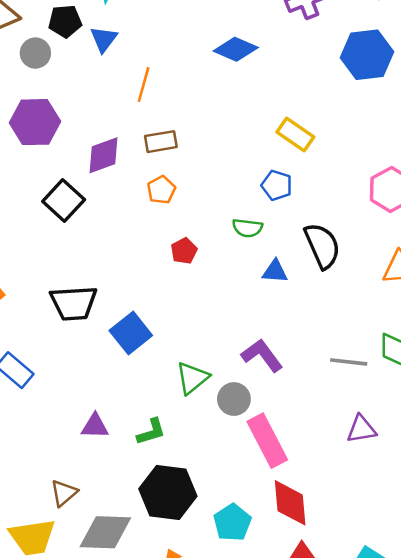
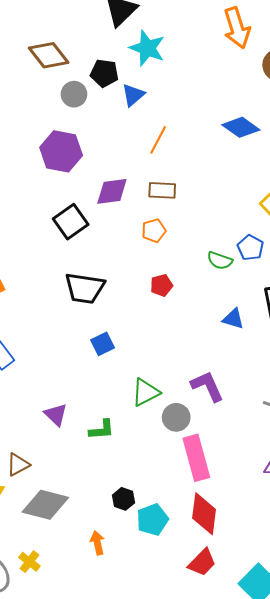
green semicircle: (247, 228) -> (220, 260), moved
black trapezoid: (74, 303) -> (85, 288), moved
blue square: (131, 333) -> (103, 344), size x0.7
purple triangle: (95, 426) -> (56, 415), turned 30
black hexagon: (168, 492) -> (123, 499), moved, size x0.5

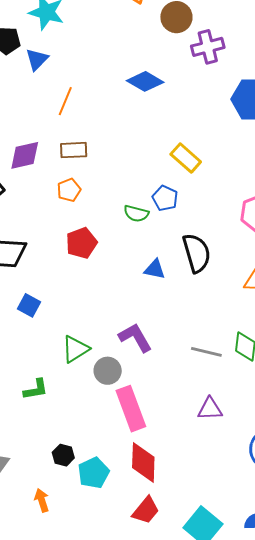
red pentagon: (161, 285) -> (81, 243), size x1.4
blue square: (103, 344) -> (29, 305), turned -30

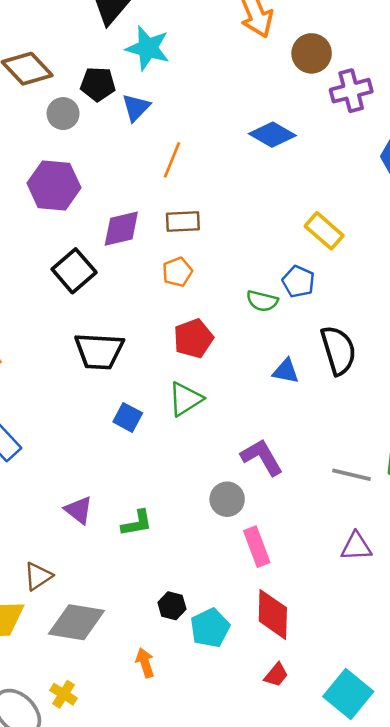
green triangle: (75, 349) -> (185, 399), moved
pink rectangle: (131, 409) -> (257, 547), size x0.7
red trapezoid: (146, 510) -> (276, 675), size x0.7

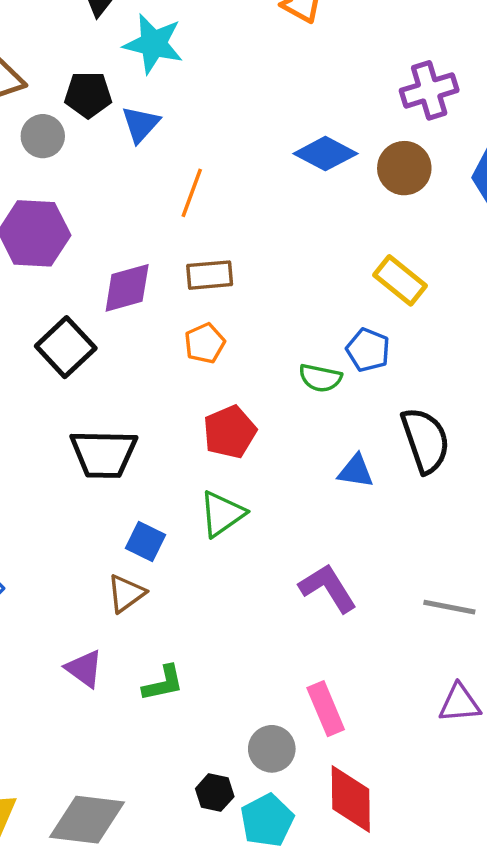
brown circle: (312, 53) -> (404, 168), moved
gray circle: (227, 499) -> (272, 749), moved
brown triangle: (38, 576) -> (126, 593), moved

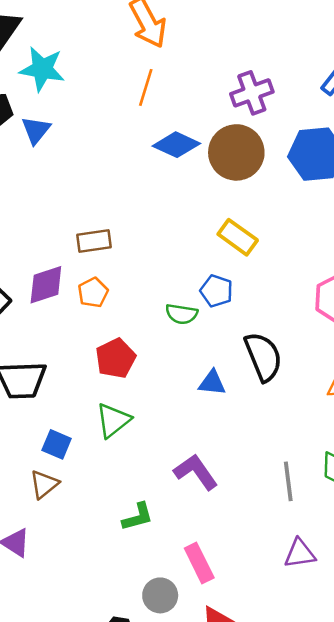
brown circle: (404, 168) -> (236, 152), size x1.4
orange line: (192, 193) -> (146, 87), moved
purple diamond: (127, 288) -> (46, 285), moved
gray line: (449, 607) -> (288, 481), turned 75
green L-shape: (163, 683) -> (138, 517), moved

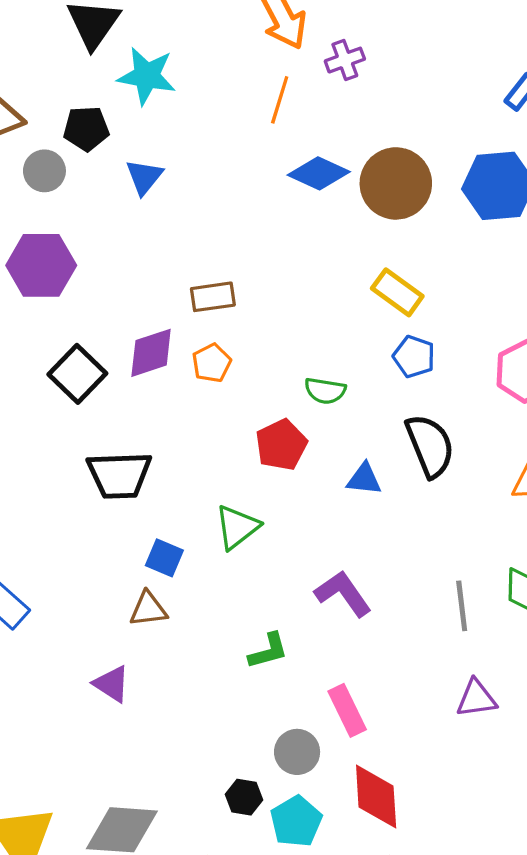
purple cross: (252, 93) -> (345, 60), moved, size x0.7
blue triangle: (36, 130) -> (144, 177), moved
blue pentagon: (216, 291) -> (414, 357), moved
red pentagon: (116, 358) -> (281, 445), moved
brown triangle: (44, 484) -> (148, 609), turned 32

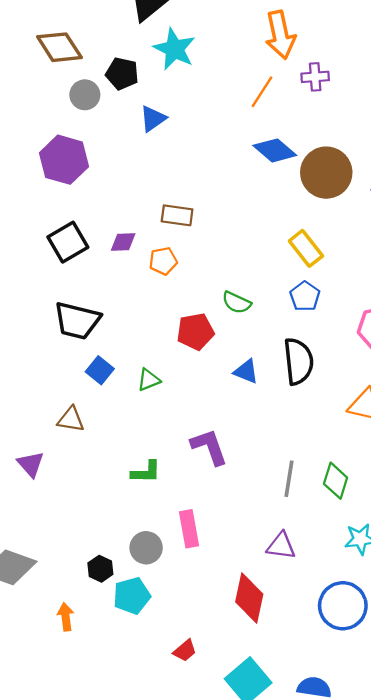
purple diamond: (151, 353) -> (123, 242), size x0.7
green triangle: (237, 527) -> (149, 380), size x0.7
blue square: (164, 558) -> (100, 370), moved
red diamond: (376, 796) -> (249, 598), moved

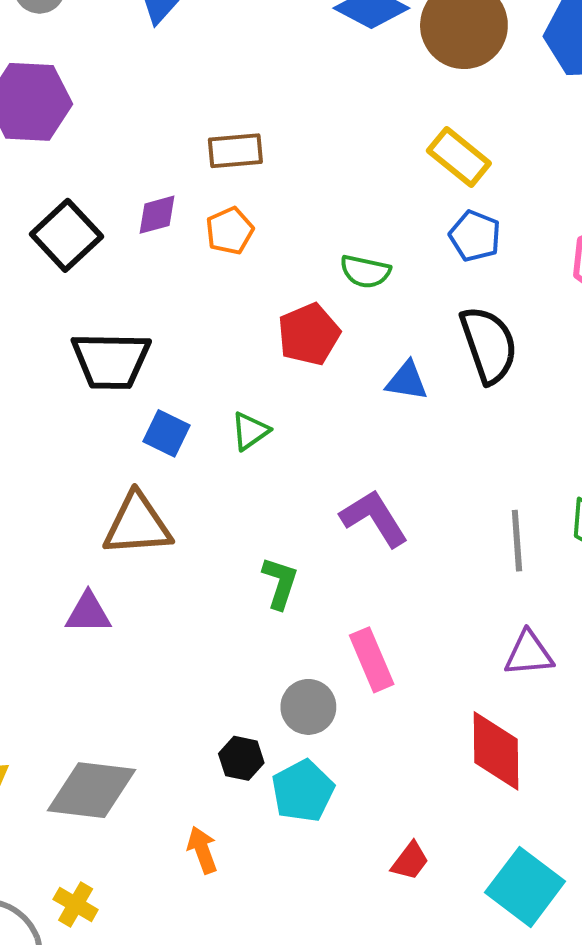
brown triangle: (71, 419) -> (137, 525), size x1.5
purple triangle: (31, 464) -> (88, 613), turned -36
green L-shape: (146, 472) -> (280, 583), turned -60

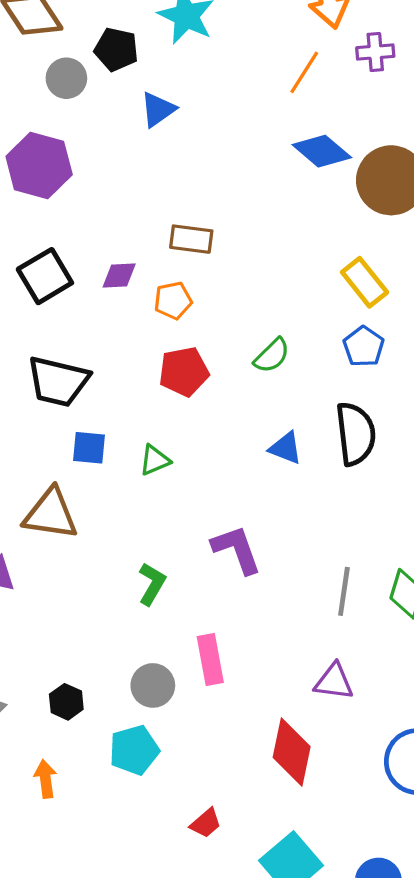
green semicircle: (365, 272) -> (272, 356), turned -69
red pentagon: (309, 334) -> (184, 372), moved
blue square: (167, 433) -> (89, 448), turned -33
black hexagon: (241, 758) -> (66, 702), moved

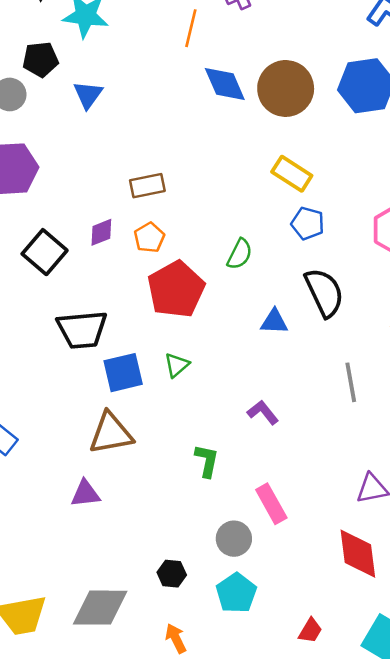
blue diamond: (322, 151) -> (225, 84), turned 45
red pentagon: (184, 372) -> (176, 289), size x1.4
blue square: (89, 448) -> (123, 373), size x1.4
purple L-shape: (237, 549) -> (263, 412), size x0.7
gray line: (344, 591) -> (351, 382), moved

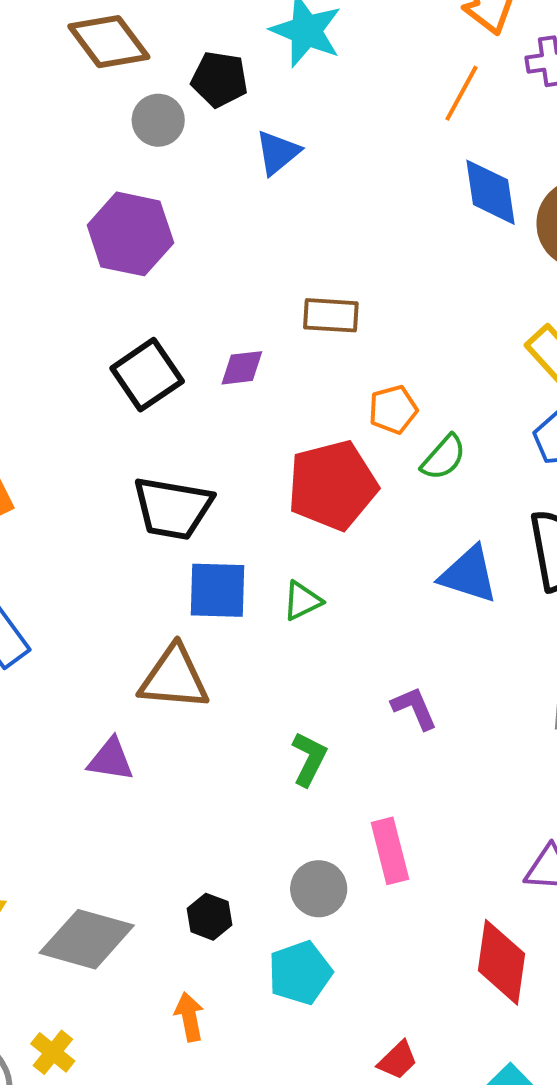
orange pentagon: (149, 238) -> (393, 409), moved
blue triangle: (274, 322) -> (469, 574), size x1.4

